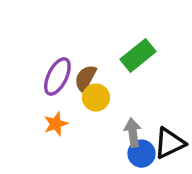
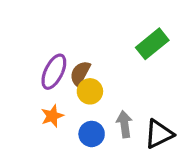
green rectangle: (138, 55) -> (152, 44), moved
blue circle: (141, 154) -> (92, 134), moved

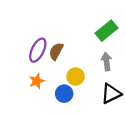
yellow circle: (90, 91) -> (76, 76), moved
gray arrow: (124, 124) -> (106, 62), moved

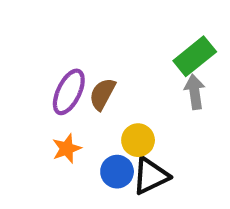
gray arrow: (106, 62) -> (195, 92), moved
black triangle: (111, 94) -> (151, 176), moved

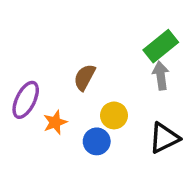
purple ellipse: (69, 92) -> (26, 100), moved
black triangle: (151, 176) -> (164, 138), moved

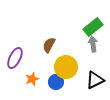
yellow circle: (114, 115) -> (66, 67), size x1.5
orange star: (55, 122) -> (32, 79), moved

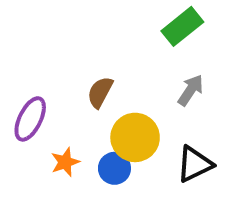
green rectangle: (93, 27) -> (182, 26), moved
gray arrow: (93, 44) -> (191, 90), turned 42

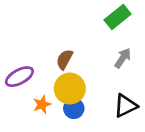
purple ellipse: (30, 119) -> (19, 77), turned 36
yellow circle: (135, 137) -> (70, 89), moved

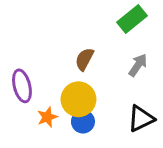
brown semicircle: (65, 59) -> (84, 59), moved
purple ellipse: (19, 77) -> (22, 86), turned -76

